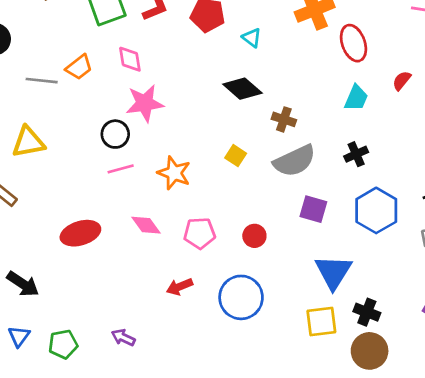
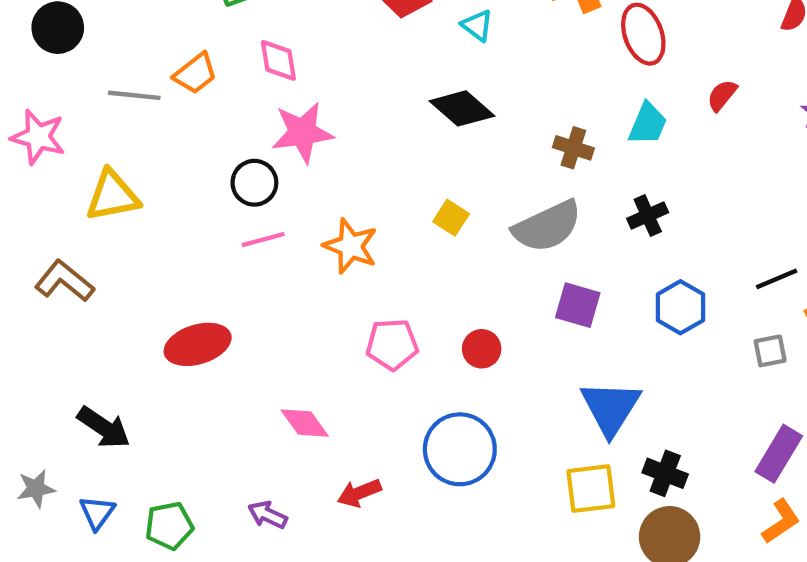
brown cross: (284, 119) -> (573, 148), moved
blue hexagon: (376, 210) -> (680, 307), size x0.7
pink diamond: (146, 225) -> (305, 423), moved
red arrow: (179, 287) -> (359, 493), moved

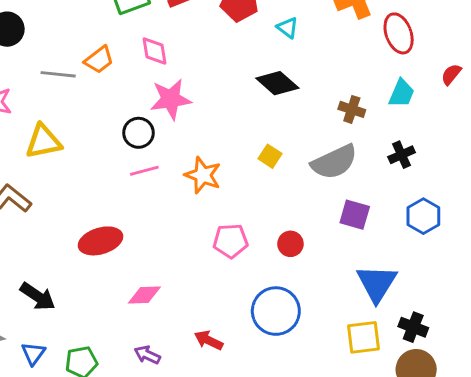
pink diamond: (305, 423) -> (144, 295), moved, turned -56
red arrow: (359, 493) -> (209, 340), turned 48

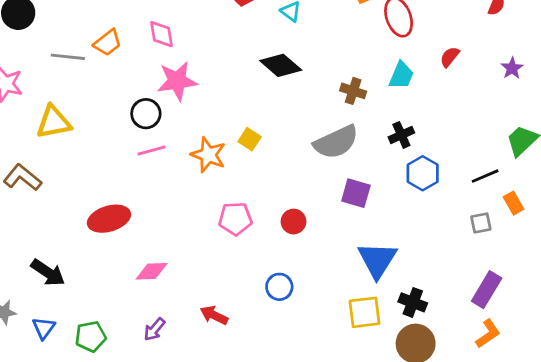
yellow square: (270, 156) -> (250, 139), moved
blue hexagon: (423, 216) -> (423, 173), moved
blue circle: (276, 311) -> (279, 287), size x0.6
purple arrow: (147, 355) -> (154, 329), turned -75

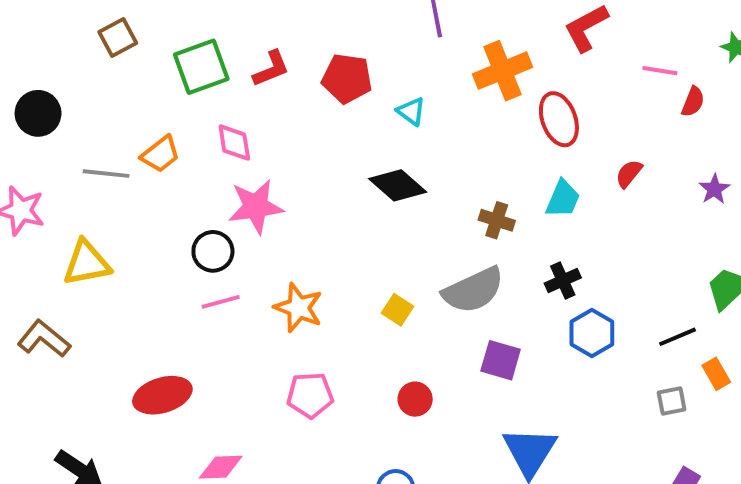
yellow square: (250, 139) -> (398, 310), moved
pink pentagon: (235, 219) -> (310, 395), moved

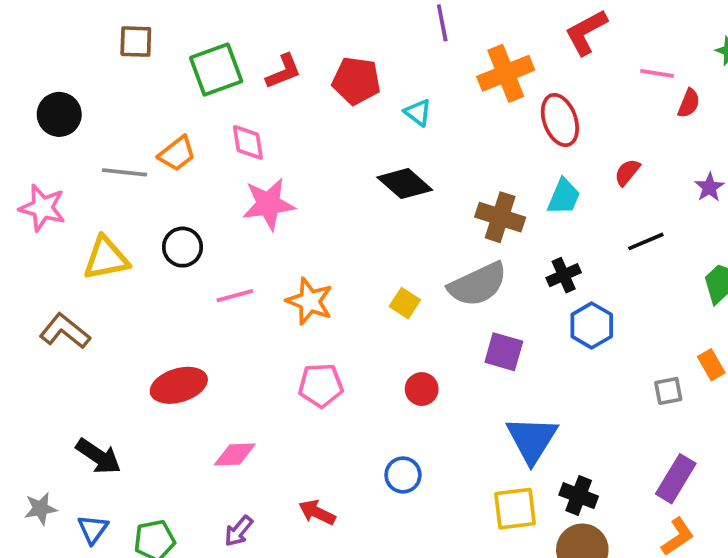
brown square: (118, 38) -> (136, 42), turned 30
brown cross: (497, 220) -> (500, 217), size x1.4
black circle: (213, 251) -> (183, 247), moved
black line: (677, 337) -> (646, 241), moved

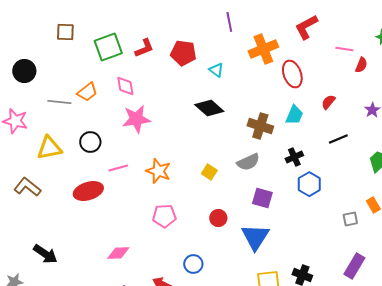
gray semicircle: (478, 284) -> (248, 162), size x0.7
red ellipse: (179, 385) -> (88, 191), moved
blue triangle: (532, 439) -> (255, 237), moved
blue circle: (403, 475) -> (193, 264), moved

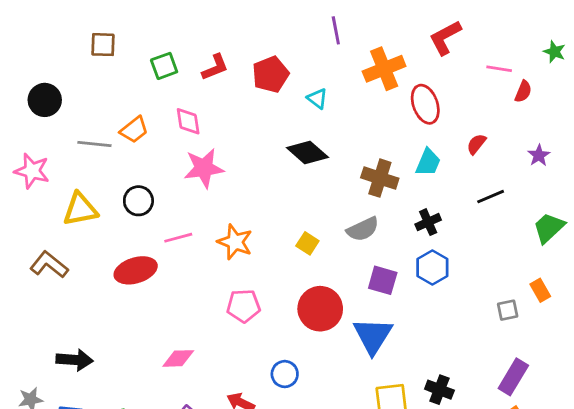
green square: (108, 47) -> (164, 66), size x0.7
red pentagon: (183, 53) -> (271, 74), turned -30
blue hexagon: (309, 184) -> (432, 268), moved
red circle: (218, 218) -> (320, 309), size x1.8
black arrow: (45, 254) -> (75, 360), turned -30

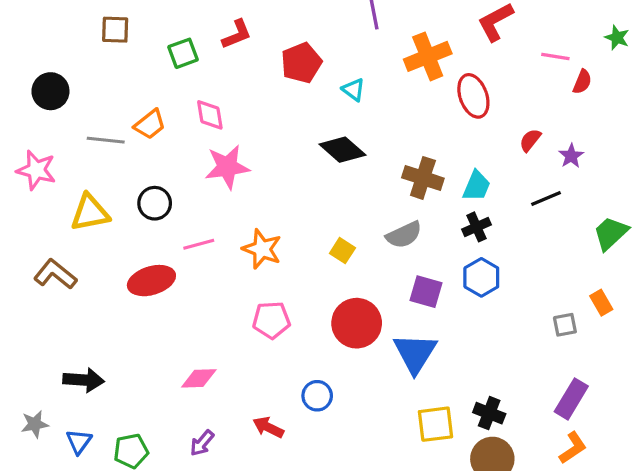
red L-shape: (215, 67) -> (237, 34), moved
purple star: (539, 155) -> (571, 156), moved
cyan trapezoid: (428, 162) -> (477, 186), moved

